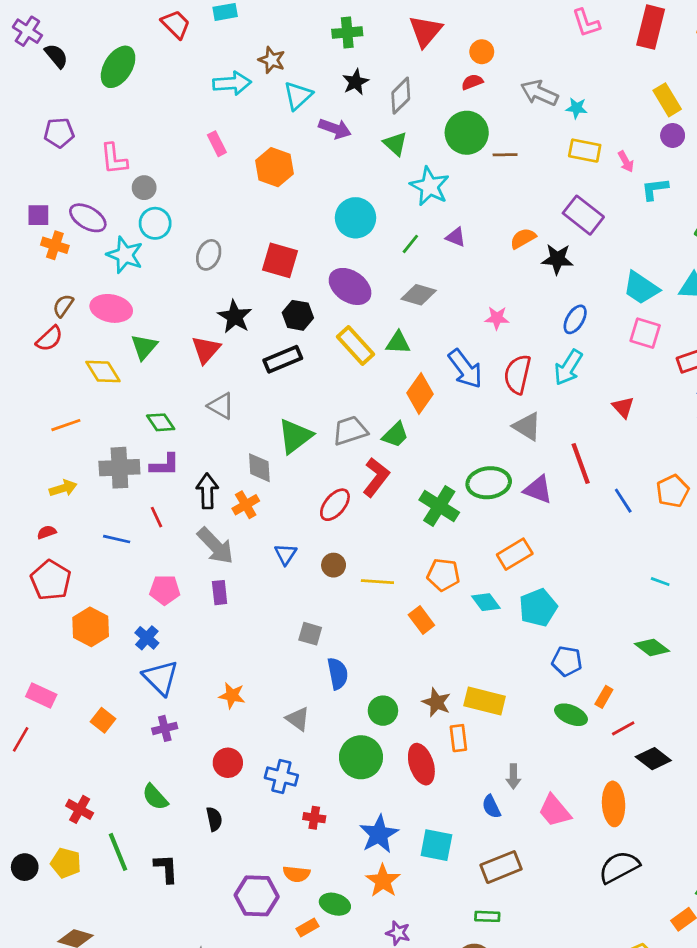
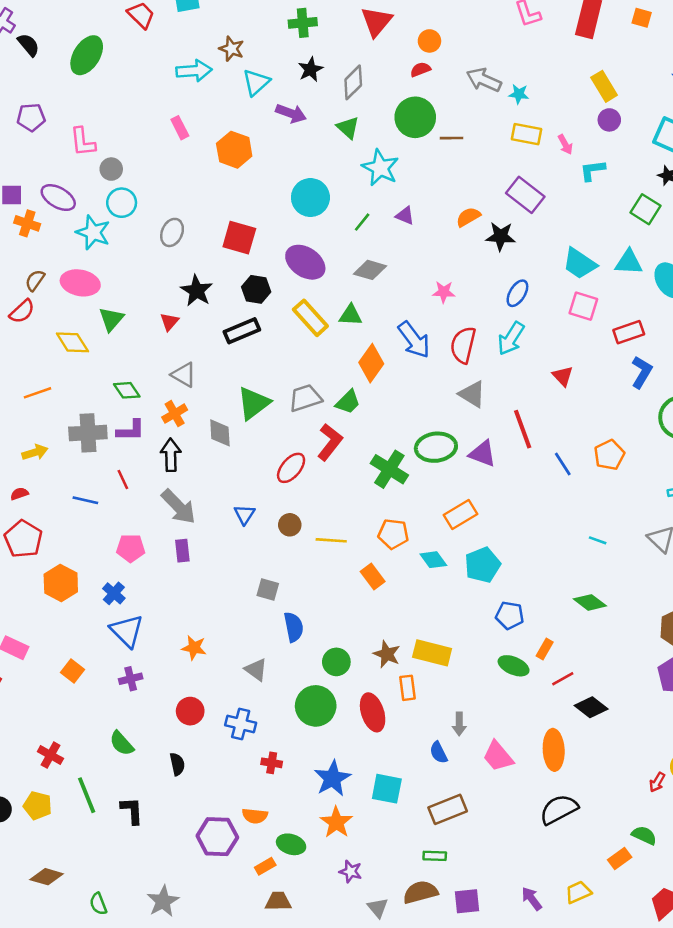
red triangle: (206, 350) -> (169, 322), size x0.7
orange cross: (246, 505) -> (175, 414), moved

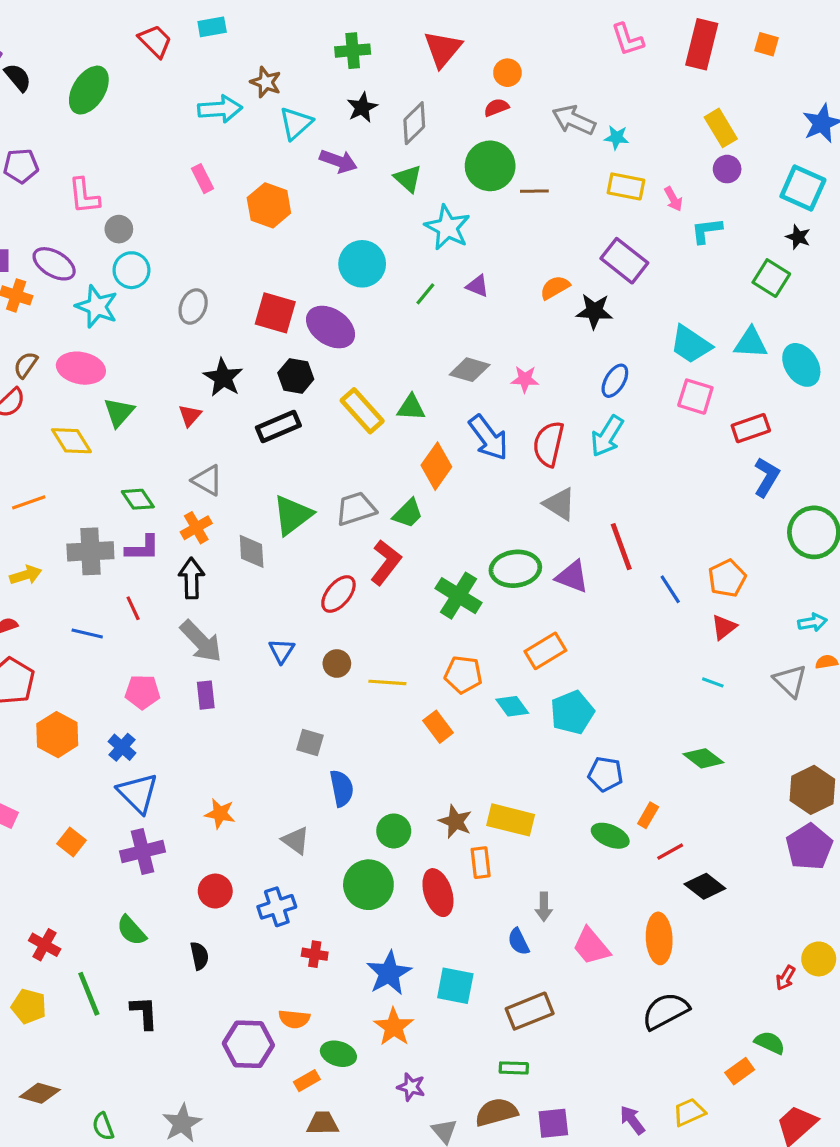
purple ellipse: (305, 262) -> (331, 327), moved
gray diamond: (370, 270) -> (470, 370), moved
red triangle: (563, 376) -> (724, 627), moved, turned 35
purple cross: (131, 679) -> (143, 852), size x1.5
blue cross: (241, 724) -> (277, 907), turned -32

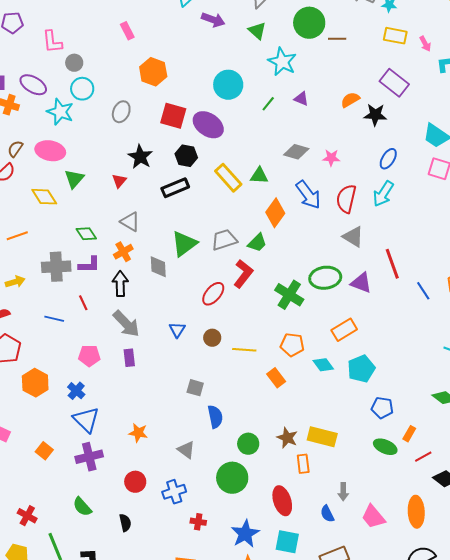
orange hexagon: (269, 205) -> (153, 72), moved
red ellipse: (438, 893) -> (282, 501), moved

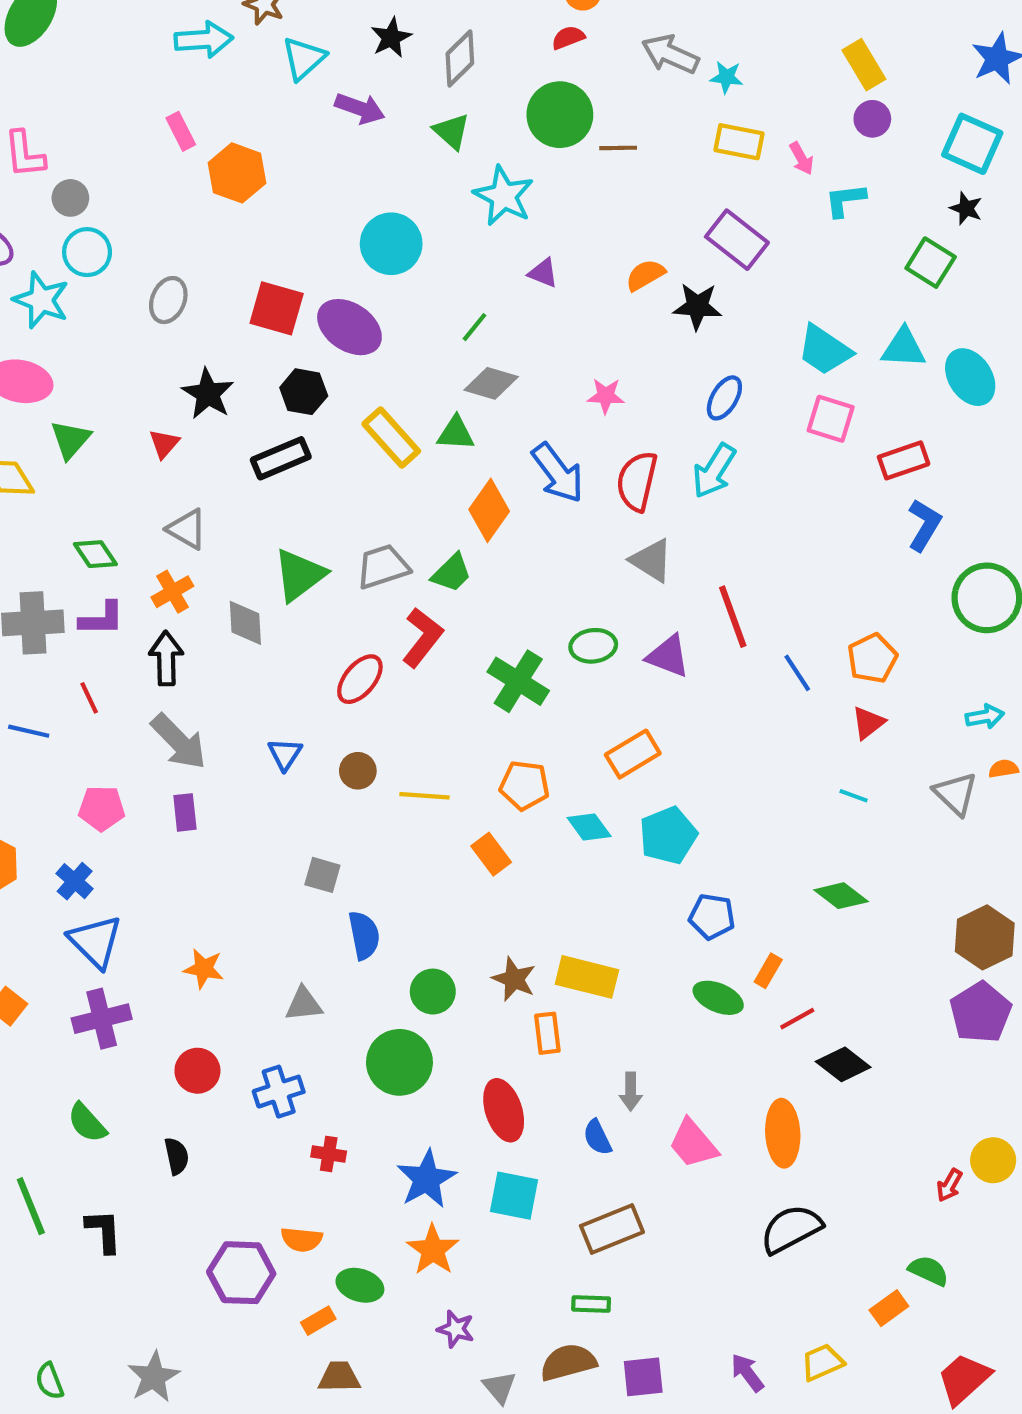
orange hexagon: (153, 72) -> (237, 173), moved
green line: (268, 104) -> (474, 327), moved
gray diamond: (296, 152) -> (491, 383), moved
green ellipse: (325, 278) -> (593, 646), size x0.7
gray triangle: (186, 450) -> (304, 1004), turned -42

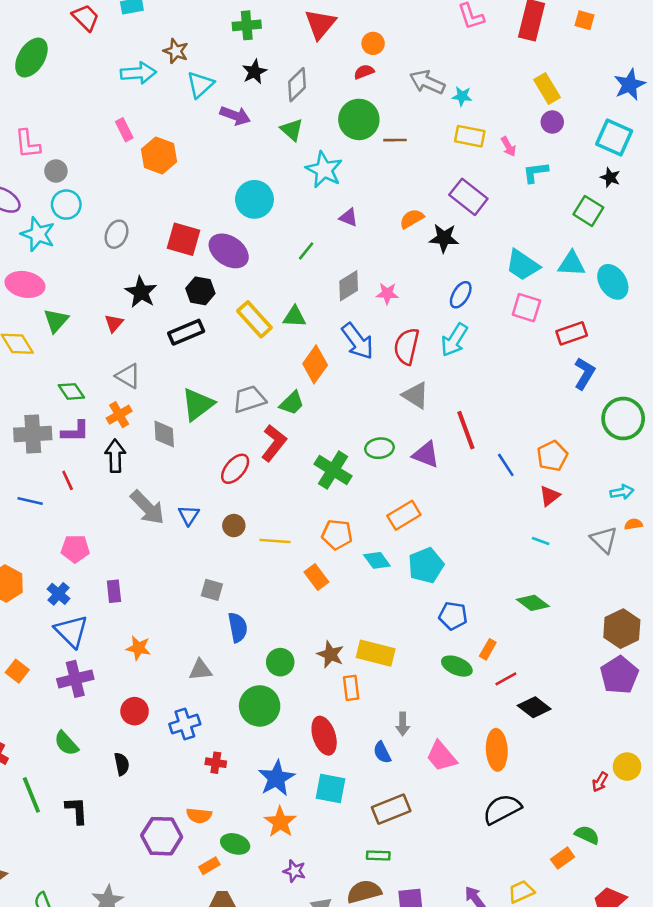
gray diamond: (491, 383) -> (349, 286), moved, turned -48
gray arrow: (179, 742) -> (147, 507), moved
purple rectangle: (185, 812) -> (114, 591), moved

